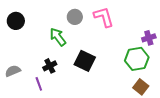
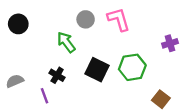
green hexagon: (137, 59) -> (132, 67), moved
black cross: (50, 66) -> (57, 75), turned -32

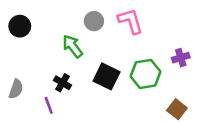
purple cross: (170, 43) -> (181, 58), moved
gray semicircle: (15, 81) -> (16, 89), turned 132

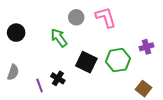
black circle: (20, 26) -> (16, 33), moved
black cross: (63, 83) -> (58, 78), moved

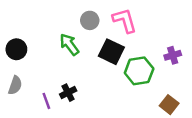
black circle: (16, 33) -> (16, 49), moved
black square: (86, 62) -> (111, 52), moved
black cross: (58, 78) -> (68, 93), turned 32

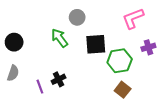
pink L-shape: (125, 20) -> (133, 18), moved, turned -95
black square: (111, 52) -> (96, 44), turned -30
brown square: (169, 105) -> (123, 90), moved

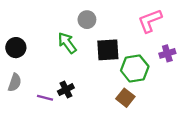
purple line: (40, 87) -> (45, 98), turned -56
brown square: (123, 90) -> (125, 98), moved

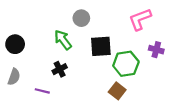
purple cross: (167, 53) -> (156, 50), turned 32
black cross: (66, 90) -> (60, 69), moved

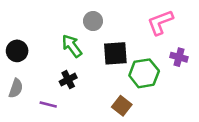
brown square: (117, 91) -> (122, 106), moved

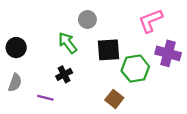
purple cross: (179, 57) -> (168, 53), size x1.5

